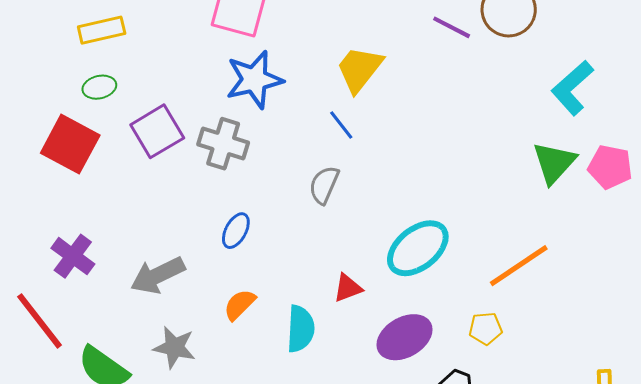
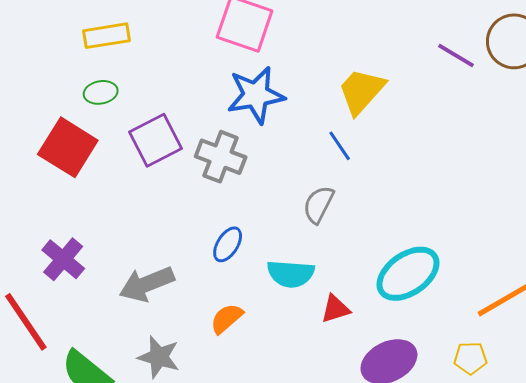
cyan semicircle: (301, 329) -> (291, 274), moved, turned 87

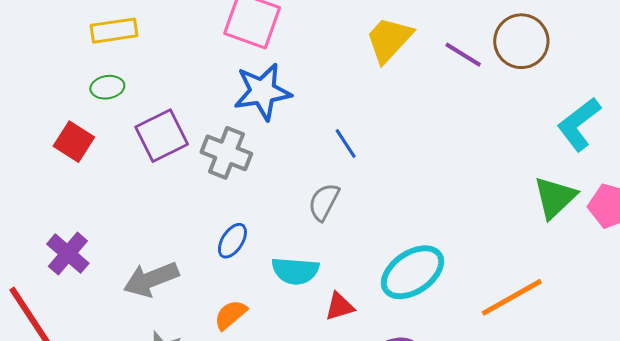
yellow trapezoid: (361, 91) -> (389, 40), moved
red square: (68, 147) -> (74, 142), size x0.7

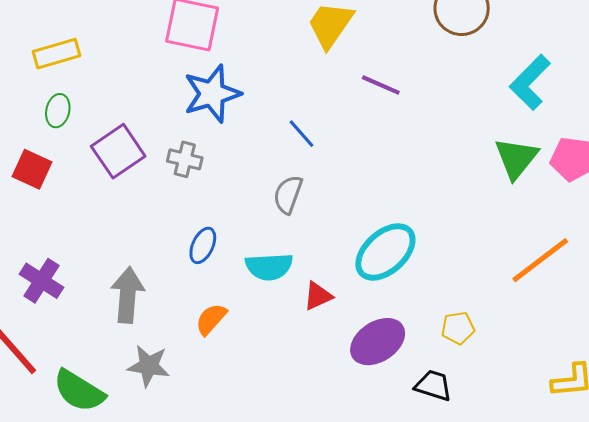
purple line: (463, 55) -> (381, 85), moved
green ellipse: (107, 87) -> (58, 111), turned -60
gray cross: (226, 153) -> (185, 159), size x0.7
gray arrow: (151, 279) -> (128, 295), turned 124
orange line: (512, 297) -> (540, 260), moved

